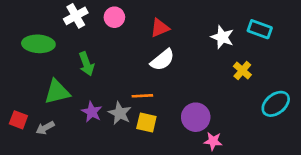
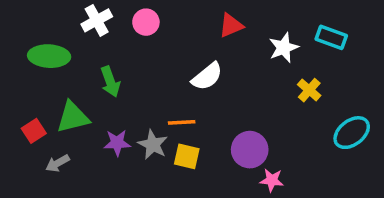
red triangle: (160, 28) -> (231, 25), moved
white star: (222, 37) -> (284, 48), turned 30
purple star: (92, 112) -> (117, 143), turned -30
red square: (18, 120) -> (34, 131), moved, turned 36

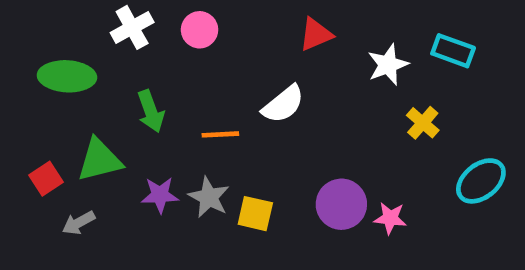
orange line: (182, 122) -> (220, 134), moved
pink star: (272, 180) -> (390, 218), moved

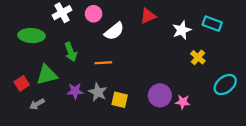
white semicircle: (283, 104) -> (114, 31), moved

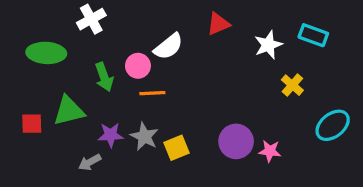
pink circle: (94, 14) -> (138, 66), moved
red square: (22, 83) -> (32, 124), turned 32
yellow square: (120, 100) -> (177, 148), turned -35
gray arrow: (37, 104) -> (90, 162), moved

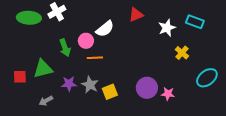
green ellipse: (46, 53) -> (29, 18), moved
gray arrow: (90, 162) -> (46, 101), moved

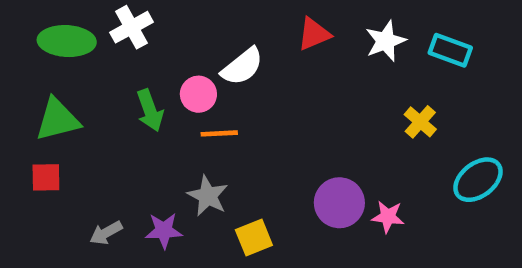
white star: (167, 28) -> (386, 41), moved
green triangle: (43, 69) -> (57, 120), moved
purple star: (69, 84) -> (164, 230), moved
yellow square: (110, 92) -> (254, 237), moved

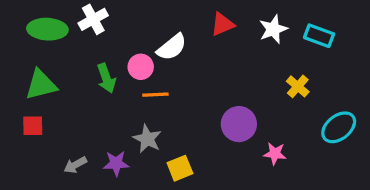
purple circle: (339, 203) -> (239, 124), moved

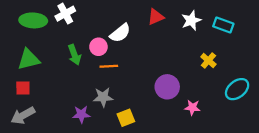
gray star: (147, 139) -> (103, 97), turned -30
gray arrow: (75, 165) -> (23, 115), moved, size x1.5

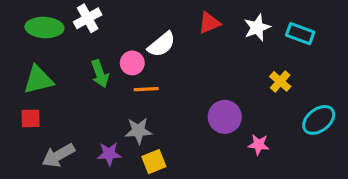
gray arrow: (23, 115) -> (58, 155), moved
yellow square: (126, 118) -> (154, 162), moved

